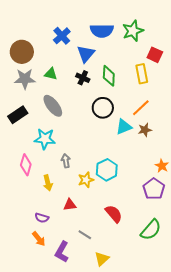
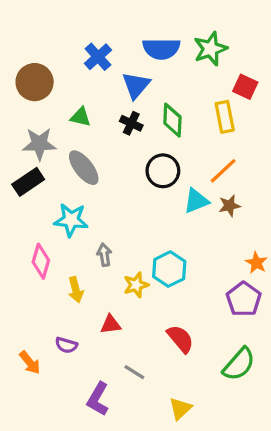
gray star: (25, 79) -> (39, 144), moved
orange arrow: (39, 239) -> (30, 363), moved
yellow triangle: (102, 259) -> (180, 409), moved

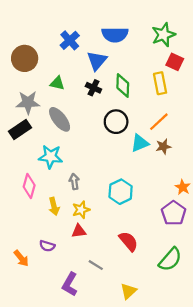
green star: (210, 49) -> (163, 35), moved
yellow star: (136, 285) -> (81, 210), moved

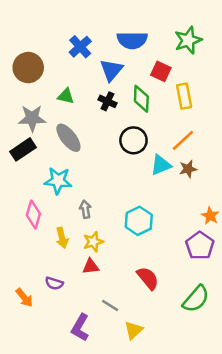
red square: (175, 62) -> (161, 71), moved
yellow triangle: (128, 291) -> (133, 330), moved

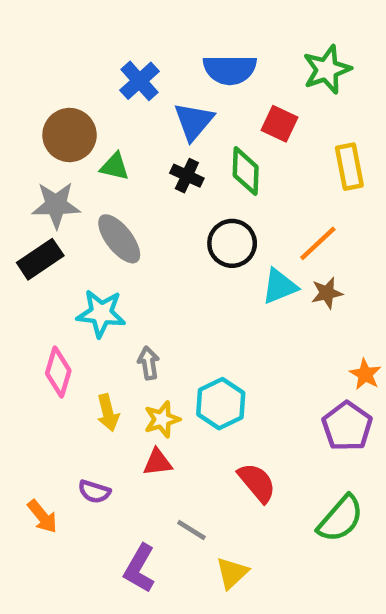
brown circle: (28, 68) -> (70, 135), moved
yellow rectangle: (184, 96) -> (349, 167), moved
cyan hexagon: (139, 221) -> (221, 404), moved

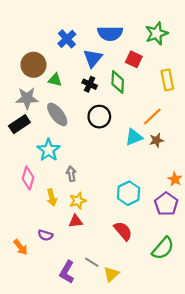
black circle: (232, 243) -> (99, 117), moved
cyan star: (101, 313) -> (49, 150), turned 30
cyan hexagon: (221, 404) -> (128, 193), moved
gray line: (191, 530) -> (92, 262), moved

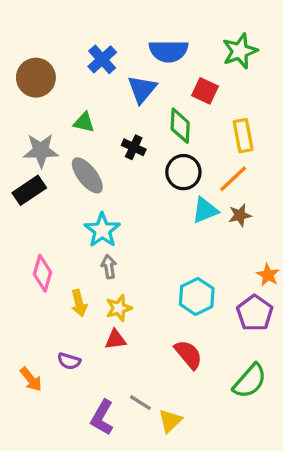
brown circle: (33, 65) -> (36, 78), moved
yellow rectangle: (167, 80) -> (243, 136), moved
black cross: (90, 84) -> (134, 147), moved
black circle: (99, 117) -> (183, 172), moved
cyan star: (49, 150) -> (102, 230), moved

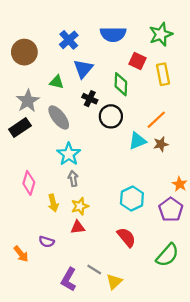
blue triangle: (142, 89) -> (83, 69), moved
yellow rectangle: (243, 136) -> (163, 74), moved
gray star: (41, 151) -> (28, 101), turned -30
black circle: (183, 172) -> (111, 116), moved

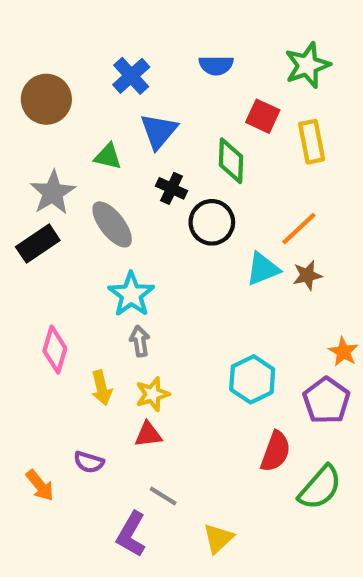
blue semicircle: (113, 34) -> (216, 65), size x0.7
red semicircle: (126, 237) -> (276, 451), moved, turned 60
gray line: (94, 269) -> (163, 496), moved

